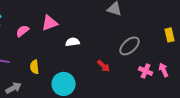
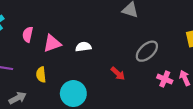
pink triangle: (50, 23) -> (52, 43), moved
pink semicircle: (22, 31) -> (28, 34), turned -40

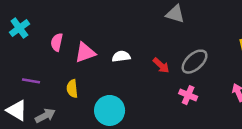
red arrow: (118, 73) -> (161, 65), moved
pink cross: (165, 79) -> (188, 95), moved

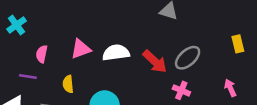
pink semicircle: (57, 42) -> (42, 54), moved
white semicircle: (121, 56) -> (116, 53), size x1.5
red arrow: (161, 65) -> (155, 61), size x1.5

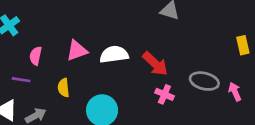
gray ellipse: (188, 58) -> (204, 81), moved, turned 56
pink cross: (181, 90) -> (164, 94), moved

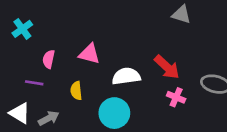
pink triangle: (77, 51) -> (89, 54), turned 35
white semicircle: (114, 54) -> (126, 76), moved

